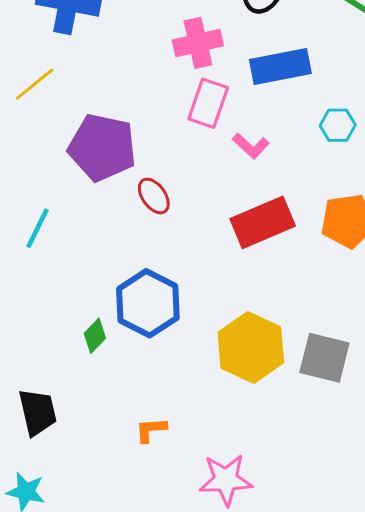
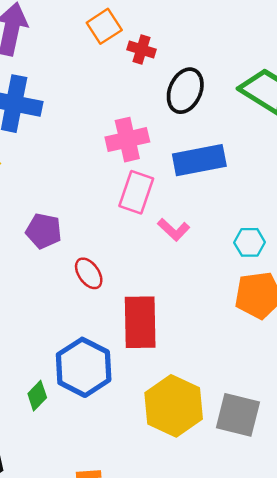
cyan hexagon: (338, 125) -> (250, 242), moved
purple pentagon: (102, 147) -> (44, 231), size x0.6
red rectangle: (263, 222) -> (140, 322), moved, turned -68

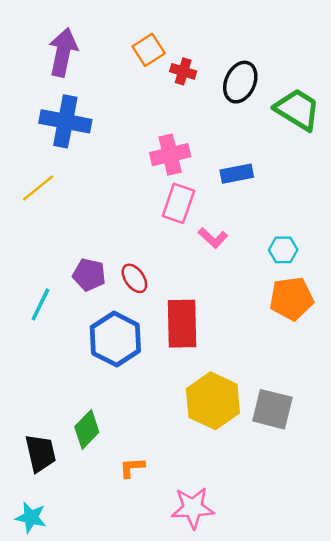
black ellipse: (185, 91) -> (240, 82), moved
blue rectangle: (199, 160) -> (237, 174), size x0.7
purple pentagon: (44, 231) -> (89, 275), moved
blue hexagon: (84, 367) -> (115, 339), moved
green diamond: (37, 396) -> (87, 429), moved, size x1.4

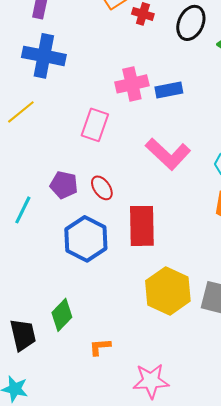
blue rectangle: (237, 174) -> (169, 90), moved
pink rectangle: (178, 203) -> (95, 125), moved
pink L-shape: (213, 238) -> (168, 154), size x1.8

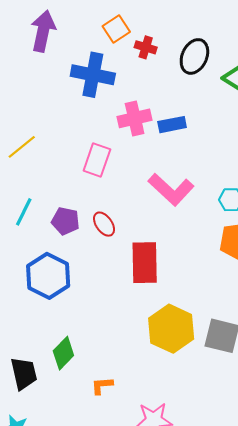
blue cross: (44, 56) -> (93, 75), moved
cyan line: (23, 210) -> (24, 212), moved
blue hexagon: (86, 239) -> (48, 276), moved

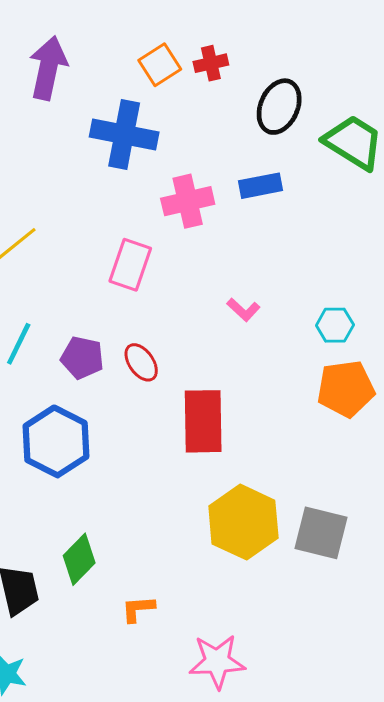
red cross: (146, 47) -> (211, 63), moved, turned -30
blue rectangle: (172, 125) -> (261, 186), moved
pink L-shape: (171, 190) -> (243, 310), size x0.5

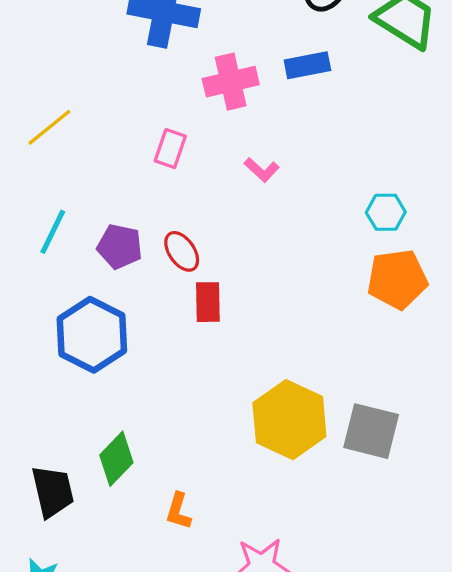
pink rectangle: (130, 265) -> (170, 149), size x0.7
pink L-shape: (243, 310) -> (262, 170), moved
red rectangle: (203, 421) -> (208, 302), moved, size x0.6
orange L-shape: (138, 609) -> (178, 511), turned -69

